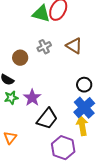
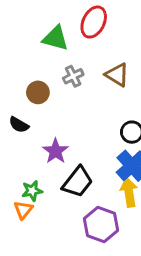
green triangle: (41, 14) -> (56, 38), moved
green star: (11, 98) -> (32, 191), moved

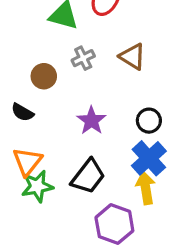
purple star: (56, 151) -> (91, 121), moved
green star: (32, 191) -> (37, 186), size x1.4
orange triangle: (23, 210) -> (27, 162), moved, size x1.4

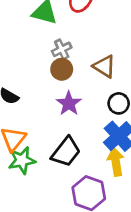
brown triangle: (132, 57) -> (104, 66), moved
brown circle: (44, 76) -> (62, 69), moved

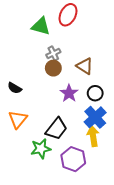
purple star: (69, 103) -> (69, 93), moved
green star: (22, 160) -> (41, 149), moved

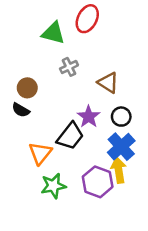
brown circle: (53, 68) -> (27, 88), moved
orange triangle: (18, 119) -> (40, 153), moved
black trapezoid: (56, 129) -> (70, 136), moved
purple hexagon: (73, 159) -> (98, 182), moved

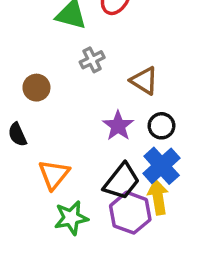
black semicircle: (21, 110) -> (17, 134), moved, turned 36
black trapezoid: (70, 136) -> (122, 181), moved

